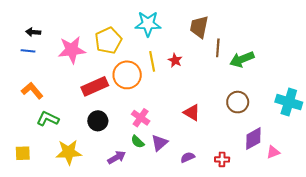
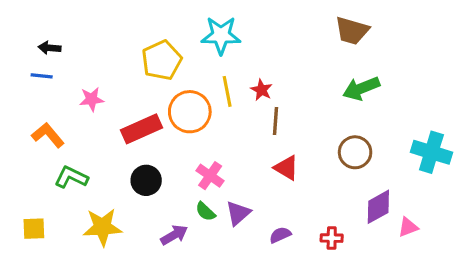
brown trapezoid: (199, 27) -> (352, 31), moved, turned -85
brown line: (218, 48) -> (276, 121), moved
pink star: (72, 50) -> (92, 99), moved, size x0.6

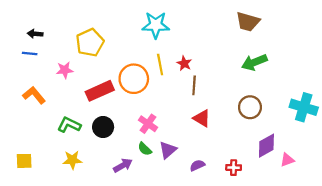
yellow pentagon: (162, 60) -> (90, 43), moved
green L-shape: (71, 177) -> (69, 125), moved
yellow star: (102, 227) -> (72, 160), size x0.7

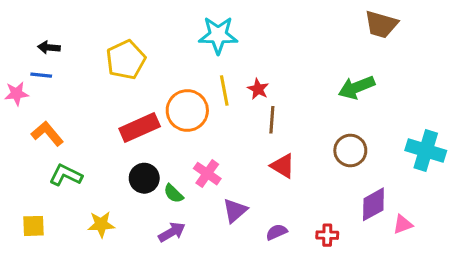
brown trapezoid: (248, 22) -> (381, 24), moved
pink star: (65, 70) -> (17, 94), moved
green L-shape: (69, 125) -> (66, 175), moved
green semicircle: (145, 149) -> (173, 194), moved

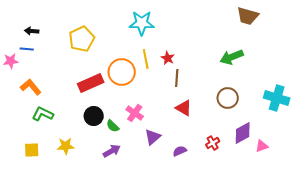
yellow square: (33, 226) -> (32, 150), moved
red cross: (327, 235) -> (213, 143), moved, turned -32

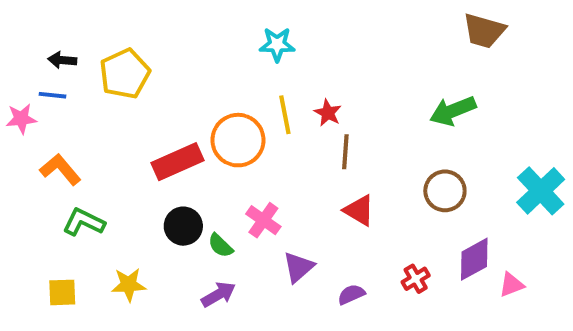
cyan star: (142, 23) -> (277, 44), size x0.7
yellow pentagon: (82, 39) -> (125, 74), moved
cyan cross: (277, 98) -> (541, 191), turned 30

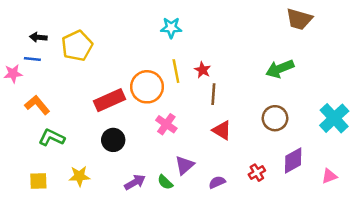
pink cross: (263, 220) -> (166, 124), moved
green semicircle: (220, 246) -> (165, 182), moved
pink triangle: (511, 285) -> (329, 176), moved

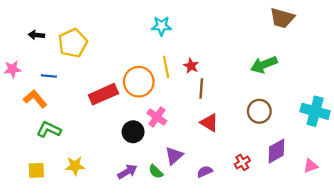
blue line: (32, 59) -> (49, 76), moved
cyan cross: (334, 118) -> (315, 111), turned -32
black circle: (113, 140) -> (133, 132), moved

